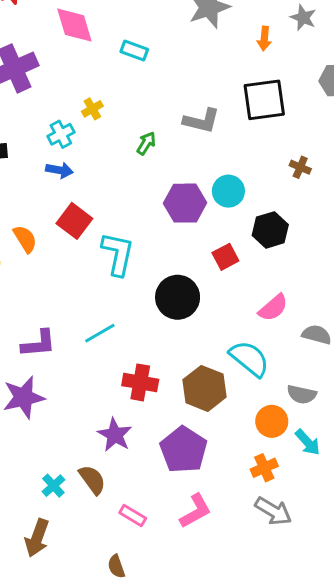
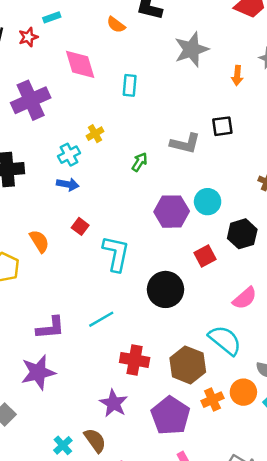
cyan rectangle: (134, 51) -> (130, 85), turned 75
black square: (264, 100) -> (222, 126), moved, size x0.6
red square: (74, 221) -> (80, 226), size x0.6
orange cross: (264, 468) -> (212, 400), moved

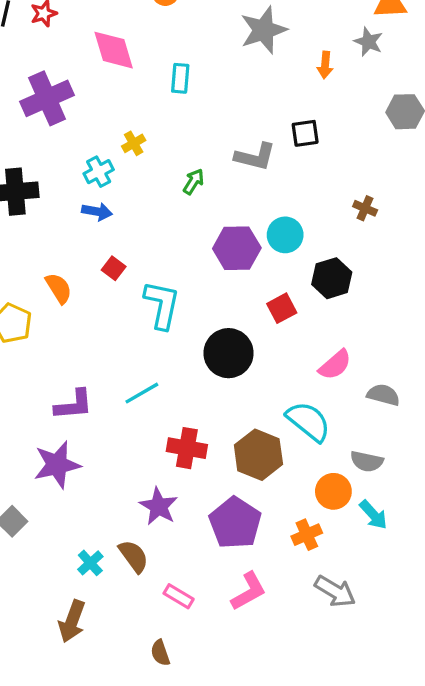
orange cross: (212, 400) -> (307, 535), moved

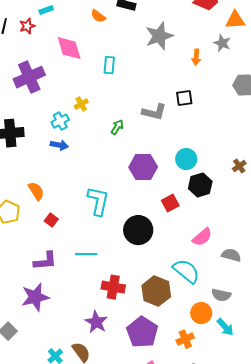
brown cross: (365, 208) -> (239, 166), moved, turned 32
cyan circle: (285, 235) -> (186, 159), moved
red square: (114, 268) -> (51, 220), moved
cyan line: (142, 393) -> (86, 254), turned 30

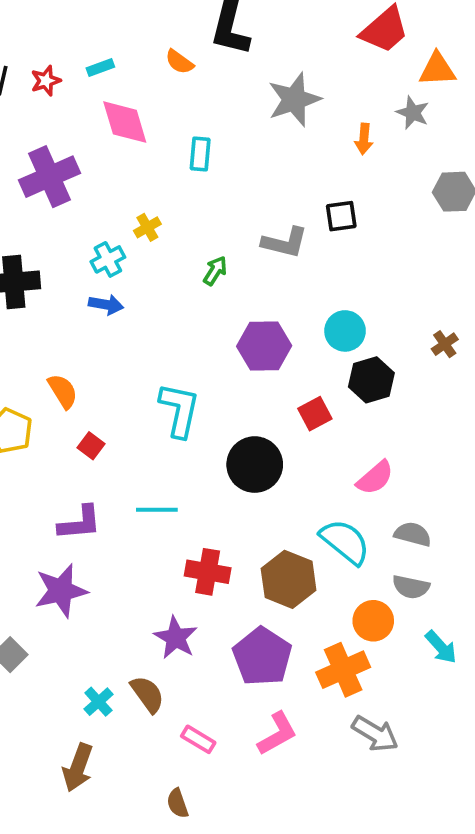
cyan rectangle: (46, 10) -> (100, 67), moved
gray semicircle: (231, 255) -> (413, 534), moved
cyan arrow: (225, 327) -> (441, 647), moved
orange cross: (185, 339) -> (343, 670), size x1.5

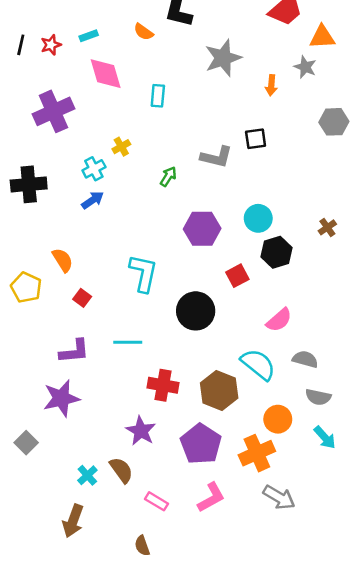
blue arrow: (106, 305) -> (93, 200), turned -45
gray semicircle: (411, 587) -> (318, 397), moved

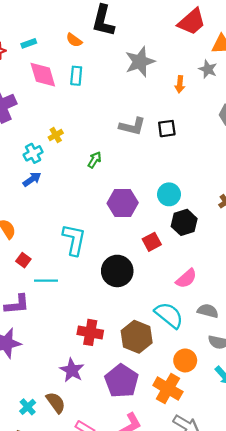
cyan rectangle: (158, 96) -> (76, 76), moved
gray L-shape: (216, 157) -> (132, 126), moved
cyan line: (128, 342) -> (46, 281), moved
orange cross: (257, 453) -> (168, 389), turned -36

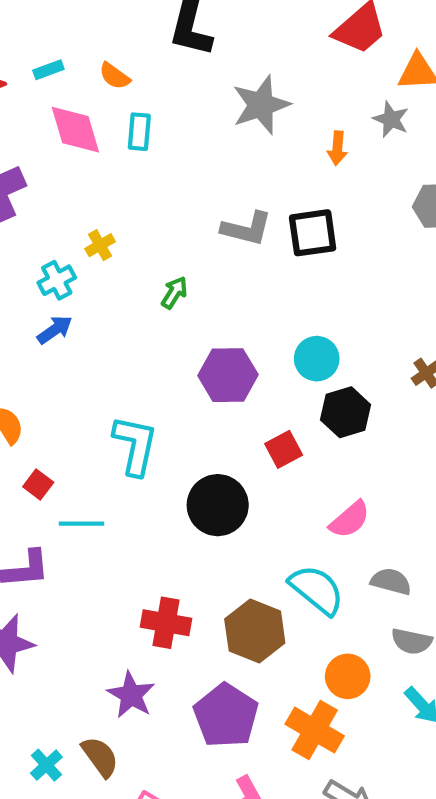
orange semicircle: (74, 40) -> (115, 76), moved
black square: (167, 129) -> (313, 233), size x1.4

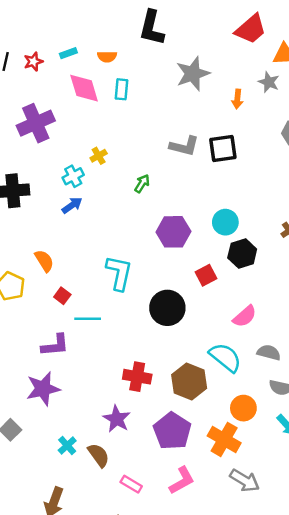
orange semicircle: (115, 76) -> (107, 57), turned -36
cyan cross: (46, 765) -> (67, 445), moved

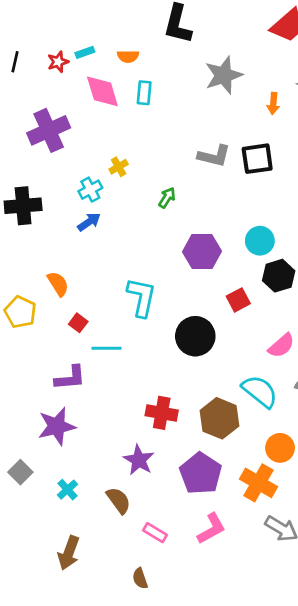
red star: (33, 62) -> (58, 62), moved
cyan cross: (67, 445) -> (67, 490), moved

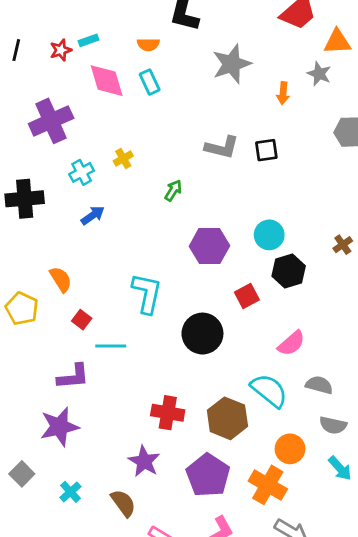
orange semicircle: (128, 56) -> (148, 45), moved
cyan rectangle: (144, 93) -> (150, 82), turned -30
black square: (257, 159) -> (266, 150), size x0.7
cyan cross: (90, 190) -> (82, 172), moved

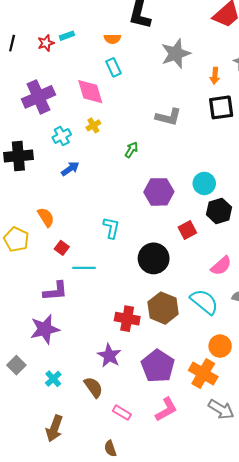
pink diamond: (107, 81) -> (90, 92), moved
black square: (266, 150) -> (221, 107), moved, size x1.4
cyan L-shape: (147, 293) -> (111, 228), size x0.7
brown hexagon: (227, 418) -> (163, 308), moved

